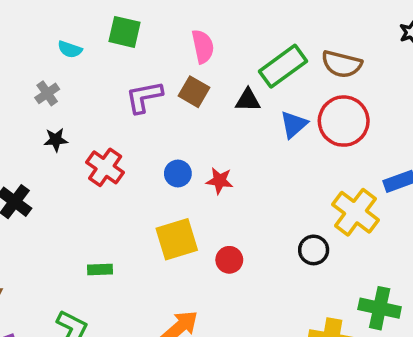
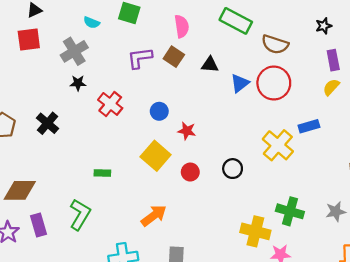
green rectangle: (283, 66) -> (236, 21), moved, turned 60
gray cross: (47, 93) -> (74, 51), size x1.6
red star: (220, 181) -> (187, 131), moved
yellow square: (177, 239) -> (156, 156), turned -36
black circle: (314, 250) -> (233, 169), moved

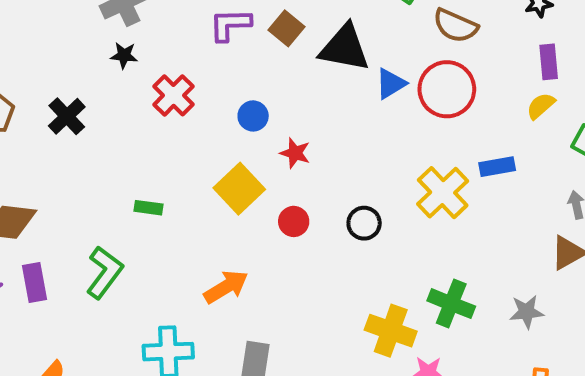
black triangle: (210, 65) -> (345, 48), size x1.8

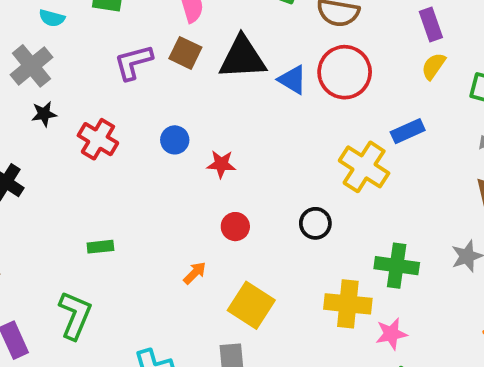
blue triangle: (391, 84) -> (292, 80), turned -44
yellow square: (239, 189) -> (251, 305), moved
black circle: (364, 223) -> (315, 223), moved
orange arrow: (226, 287) -> (195, 273), moved, size x0.6

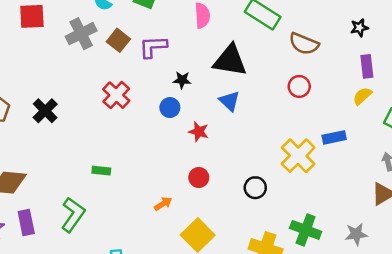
brown square: (185, 53) -> (118, 40), moved
red circle: (345, 72) -> (299, 86), size x0.6
blue triangle: (292, 80) -> (229, 101), moved
black star: (44, 114) -> (182, 80), moved

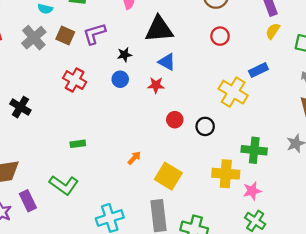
red star: (199, 132) -> (156, 85), moved
red circle: (199, 177) -> (175, 120), moved
green L-shape: (73, 215) -> (64, 185), turned 104

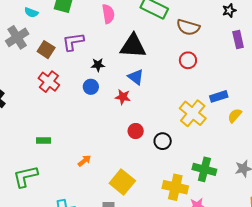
yellow semicircle: (273, 31) -> (235, 116), moved
brown square: (65, 36) -> (46, 50), moved
orange arrow: (134, 158) -> (84, 161), moved
green L-shape: (64, 185) -> (25, 176), turned 124

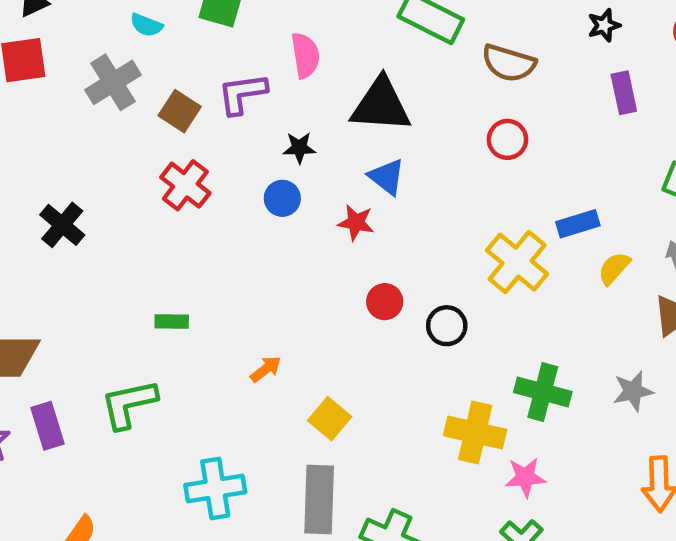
pink semicircle: (108, 14) -> (305, 55), moved
yellow square: (122, 182) -> (330, 419), moved, size x0.7

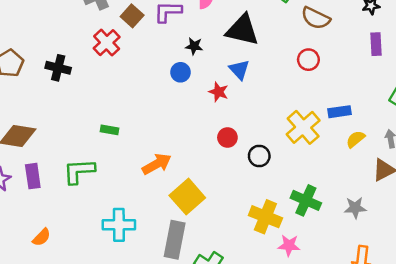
red cross: (185, 185) -> (107, 43), moved
black cross: (62, 225) -> (58, 68), turned -35
orange arrow: (266, 369) -> (157, 164), size x1.6
yellow square: (330, 419) -> (187, 197), size x1.5

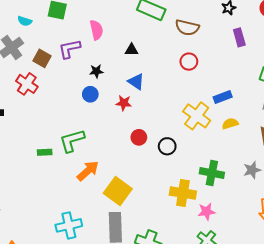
black triangle: (242, 30) -> (131, 50), size x0.5
yellow semicircle: (355, 139) -> (230, 124), moved, turned 35
green L-shape: (79, 171) -> (72, 141), moved

